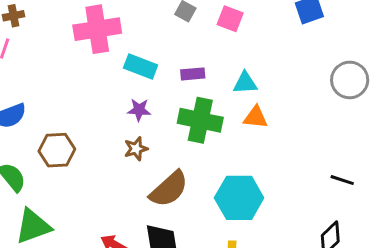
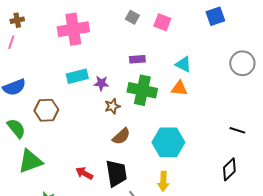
cyan rectangle: (141, 67) -> (77, 76), moved, turned -35
cyan triangle: (245, 83) -> (183, 64), moved, turned 30
brown star: (136, 149) -> (112, 106), moved
brown semicircle: (169, 189) -> (121, 136), size x0.7

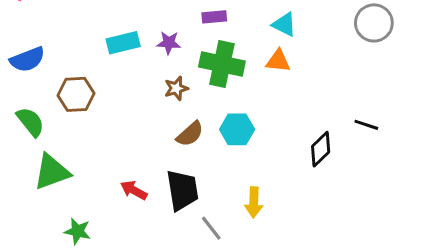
purple star: (101, 83) -> (169, 43), moved
cyan hexagon: (168, 142) -> (237, 129), moved, size x0.7
black diamond: (229, 169) -> (321, 149), moved

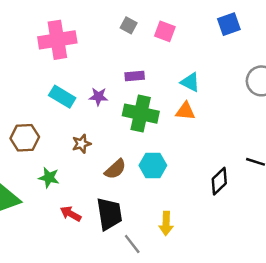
cyan rectangle: (123, 43) -> (62, 97), turned 45
brown star: (176, 88) -> (82, 144), moved
green star: (78, 231) -> (49, 178), moved

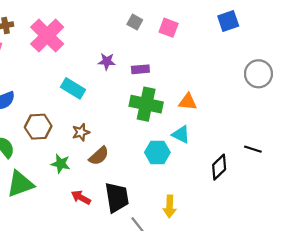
pink cross: (57, 40) -> (47, 36), moved, turned -36
cyan triangle: (190, 82) -> (181, 134), moved
purple star: (98, 97) -> (107, 61), moved
brown star: (82, 144) -> (81, 132), moved
brown semicircle: (115, 169) -> (99, 156), moved

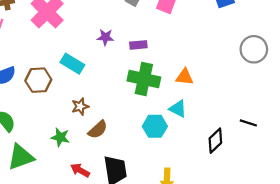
brown hexagon: (38, 127) -> (38, 80), moved

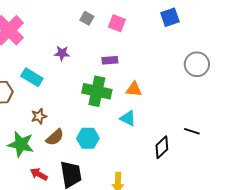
purple rectangle: (138, 45) -> (110, 60), moved
cyan hexagon: (155, 126) -> (88, 138), moved
green star: (60, 137) -> (21, 144), size x1.5

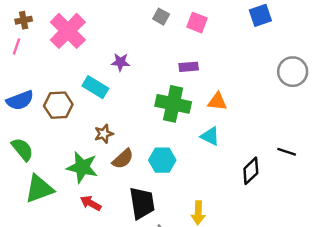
purple star: (62, 53) -> (120, 62), moved
red arrow: (39, 174) -> (91, 203), moved

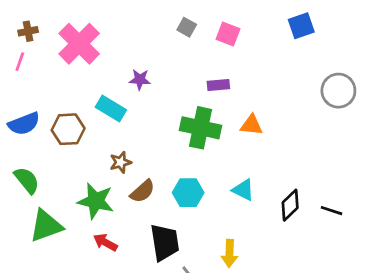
cyan triangle: (210, 136) -> (243, 190), moved
black line: (287, 152) -> (332, 211), moved

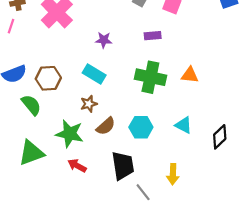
purple rectangle: (218, 85) -> (153, 36), moved
cyan rectangle: (111, 109) -> (94, 74), moved
green semicircle: (27, 180) -> (31, 105), moved

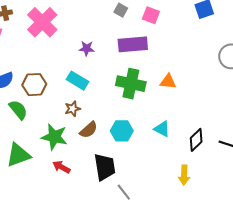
purple rectangle: (153, 36) -> (133, 44), size x1.8
yellow arrow: (173, 174) -> (184, 175), moved

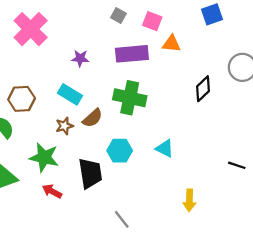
orange triangle: (168, 82) -> (171, 44), moved
brown semicircle: (89, 130) -> (93, 118), moved
black diamond: (196, 140) -> (203, 89), moved
black trapezoid: (105, 167) -> (90, 173), moved

